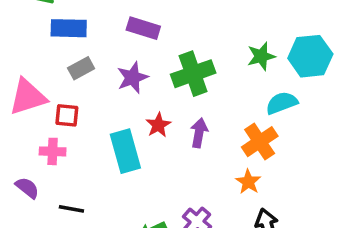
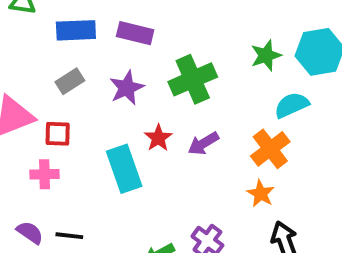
blue rectangle: (69, 28) -> (76, 30), moved
purple arrow: (199, 133) -> (203, 143), turned -128
purple semicircle: (27, 188) -> (30, 232), moved

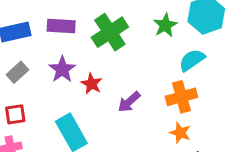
green cross: (193, 79) -> (110, 32), moved
red star: (158, 138) -> (92, 84), moved
orange cross: (270, 149) -> (181, 97), turned 32

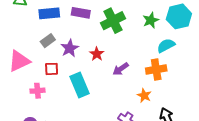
purple star: (62, 69) -> (70, 48), moved
red square: (15, 114) -> (52, 69), moved
orange star: (180, 133) -> (144, 95), moved

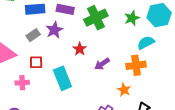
purple star: (70, 48) -> (54, 30), moved

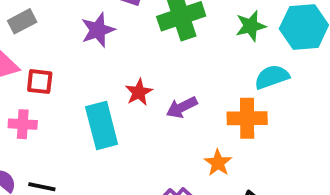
gray rectangle: (33, 35) -> (22, 21), moved
red star: (80, 49) -> (139, 92), moved
red square: (36, 62) -> (40, 82), moved

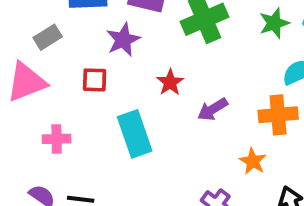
red square: (40, 82) -> (95, 80), moved
red star: (139, 92) -> (170, 82), moved

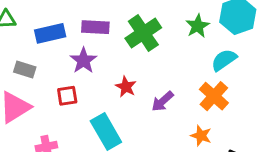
gray rectangle: (48, 37) -> (25, 69), turned 60
orange cross: (278, 115) -> (214, 96), turned -32

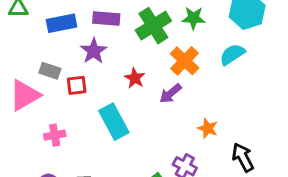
green star: (198, 26) -> (194, 18), moved, turned 30
gray rectangle: (25, 69) -> (50, 71), moved
orange cross: (214, 96) -> (185, 61), moved

